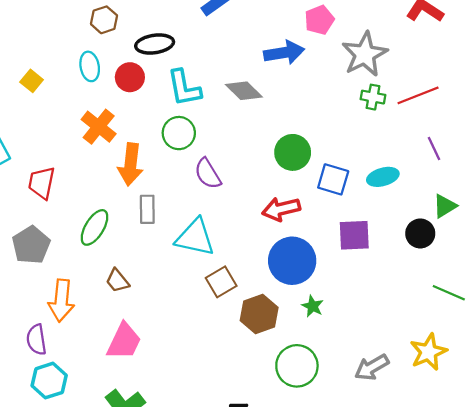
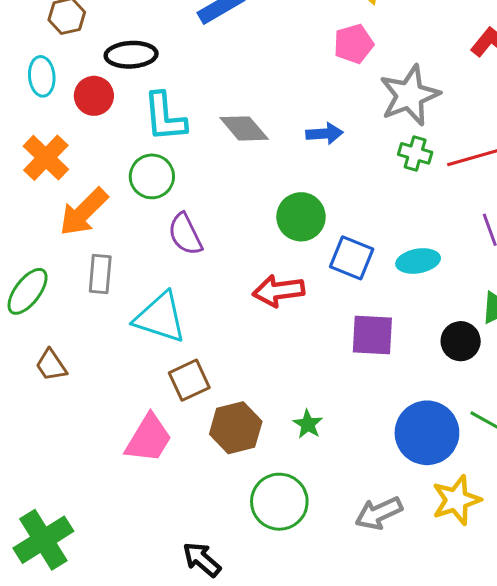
blue arrow: (284, 53) -> (324, 134), moved, size x0.7
orange arrow: (131, 164) -> (84, 212), turned 33
blue circle: (292, 261) -> (427, 433), moved
pink trapezoid: (124, 341) -> (149, 438), moved

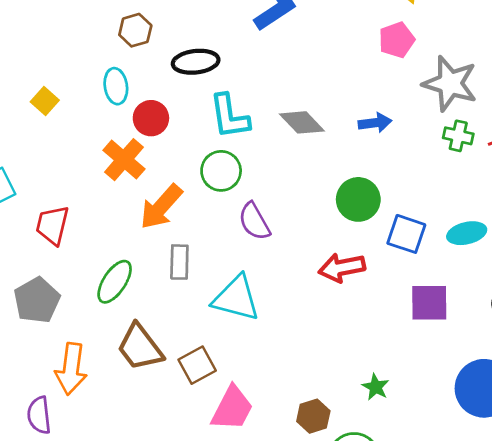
gray star: (410, 95) -> (450, 84), turned -30
red circle: (94, 96) -> (151, 118), moved
brown trapezoid: (51, 365) -> (140, 347), size x1.6
brown square: (189, 380) -> (197, 365), moved
brown hexagon: (236, 428) -> (313, 416), moved, size x0.7

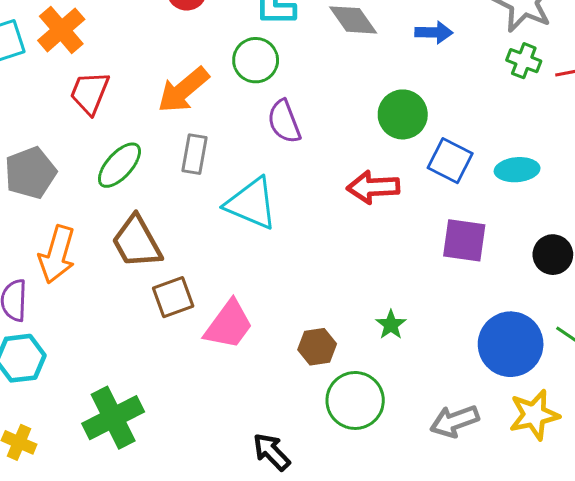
orange cross: (124, 160) -> (61, 30), moved
red trapezoid: (52, 225) -> (90, 93), moved
brown square: (197, 365) -> (173, 297), moved

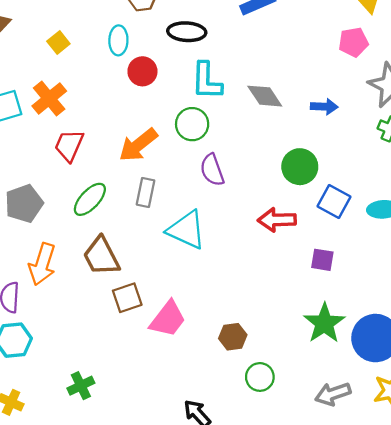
purple square: (464, 240) -> (322, 260), moved, size x0.7
green star: (391, 325) -> (324, 323), moved, size x1.8
green circle: (355, 400) -> (260, 377), size x0.7
green cross: (113, 418) -> (81, 386), size x0.6

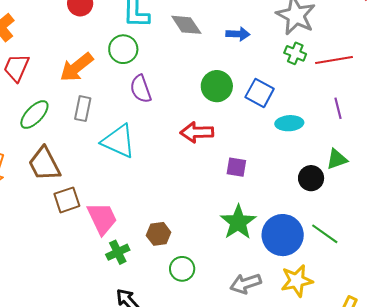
blue square: (334, 202) -> (260, 93), moved
pink trapezoid: (168, 319) -> (102, 218), turned -63
green cross: (81, 386) -> (118, 252), moved

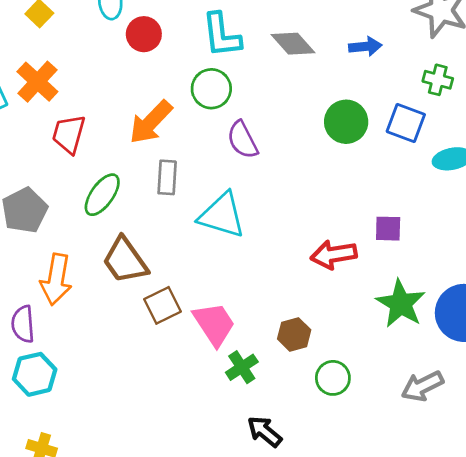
green cross: (295, 53) -> (438, 80), moved
red arrow: (197, 132) -> (334, 255), moved

